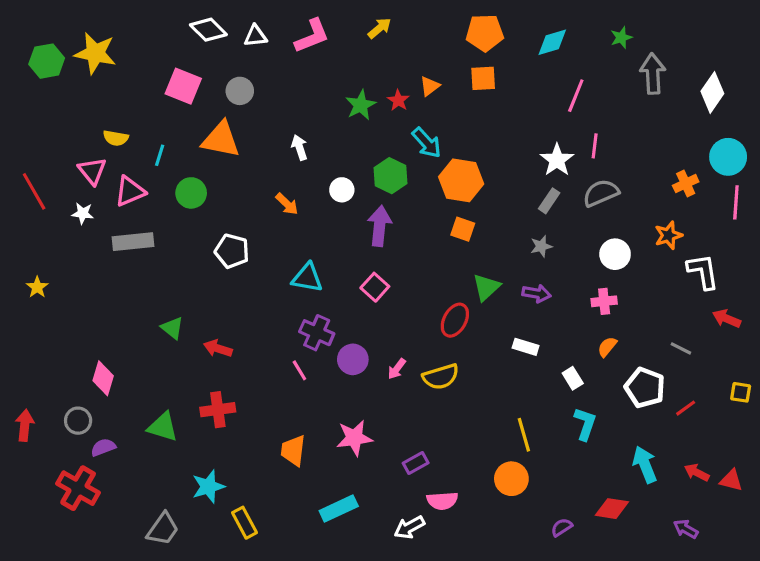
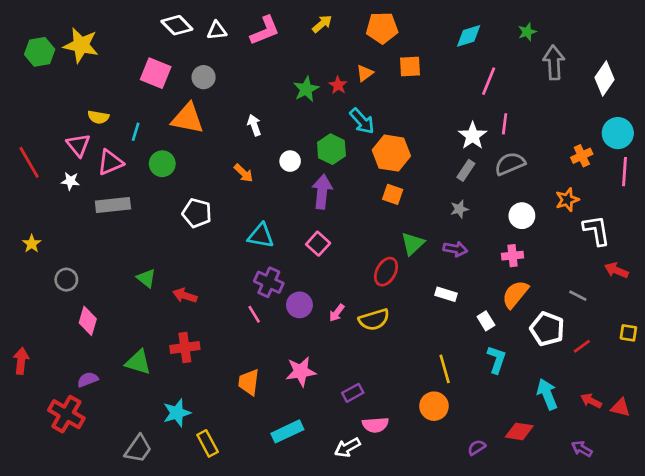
orange pentagon: (485, 33) -> (382, 28), moved
orange semicircle: (607, 347) -> (515, 294), size x1.6
gray circle: (78, 421) -> (66, 280), moved

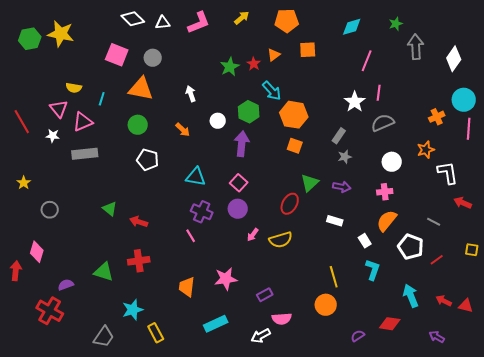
green circle: (162, 164) -> (138, 125), moved
gray rectangle: (466, 170) -> (339, 136), moved
purple circle: (299, 305) -> (238, 209), moved
pink diamond: (88, 321) -> (37, 252), moved

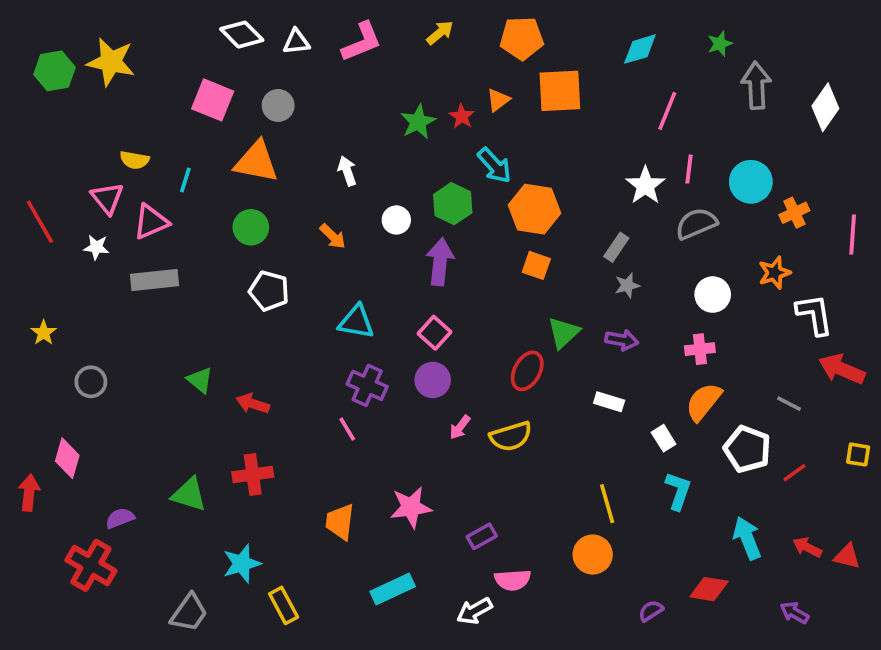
orange square: (308, 50) -> (560, 91), size x1.5
cyan circle: (464, 100) -> (751, 182), moved
red arrow: (463, 203) -> (842, 369), size x1.4

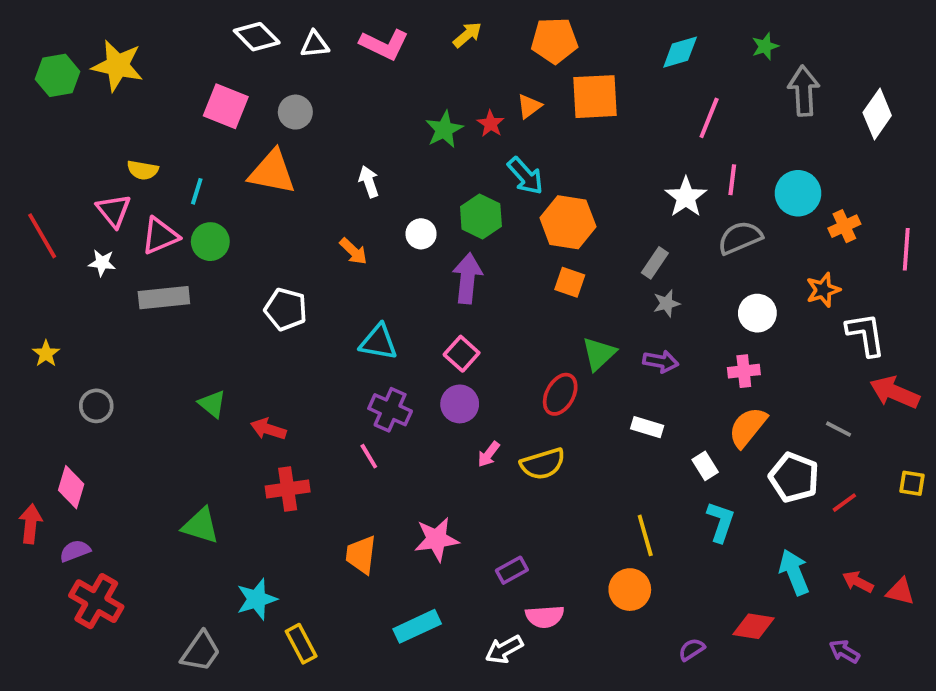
pink L-shape: (362, 42) -> (384, 44), turned 48
green circle: (251, 227) -> (210, 242), moved
red cross: (253, 475) -> (288, 489), moved
purple semicircle: (120, 518) -> (75, 551), moved

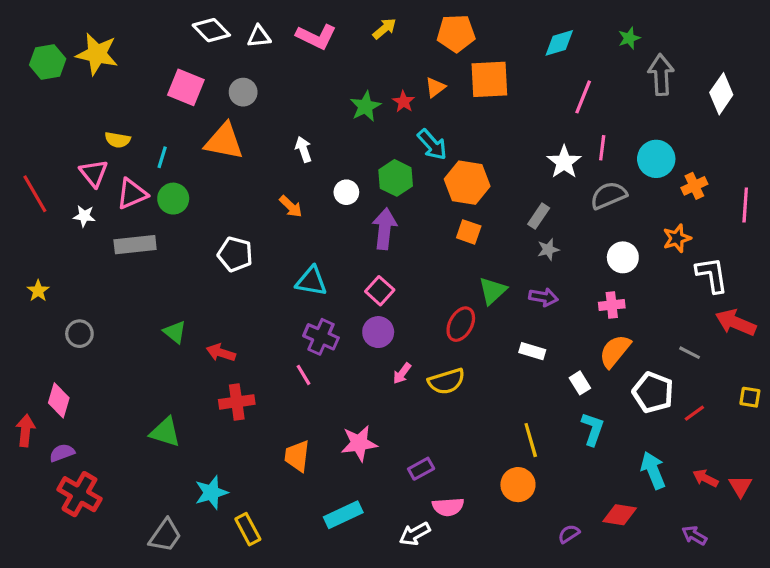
red triangle: (900, 591) -> (740, 486), turned 45

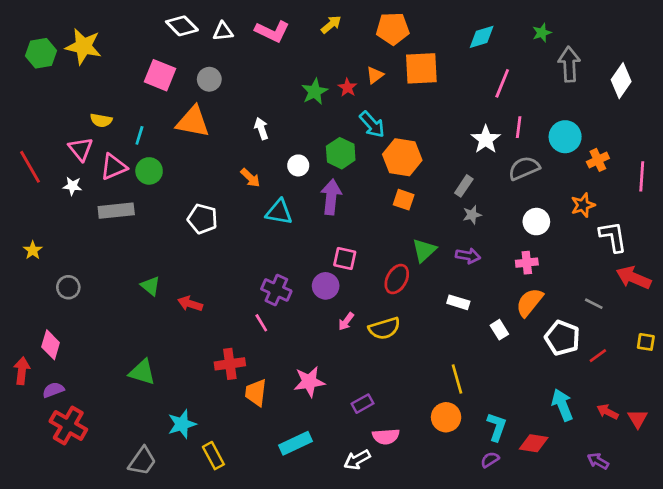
cyan triangle: (311, 281) -> (279, 212), moved
pink square: (380, 291) -> (345, 259), moved, turned -30
red cross: (237, 402) -> (230, 364), moved
cyan L-shape: (593, 429) -> (497, 427), moved

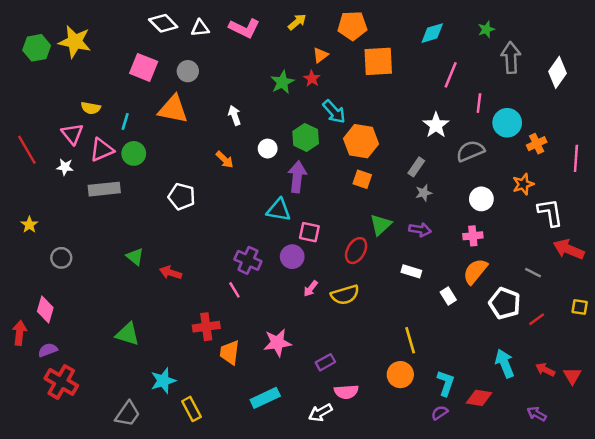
orange triangle: (375, 75) -> (320, 55), moved
pink line: (519, 127) -> (479, 103), moved
cyan triangle: (279, 212) -> (279, 210), moved

